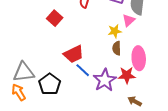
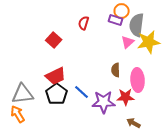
yellow star: (115, 31) -> (149, 42), moved, size x1.6
red trapezoid: (74, 54) -> (56, 76), moved
purple star: (105, 80) -> (104, 102), turned 30
black pentagon: (50, 84) -> (57, 94), moved

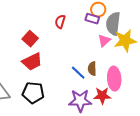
red trapezoid: (56, 76) -> (32, 62), moved
blue line: (82, 92) -> (78, 73), moved
black pentagon: (57, 94) -> (33, 93), turned -30

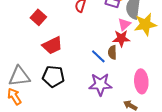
red square: (30, 39) -> (38, 17), moved
pink ellipse: (114, 79) -> (141, 81), moved
red star: (102, 96) -> (121, 38), moved

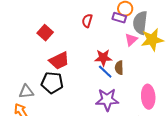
red star: (121, 38) -> (103, 58), moved
gray triangle: (19, 76) -> (26, 92), size x0.7
black pentagon: (53, 76) -> (52, 83), moved

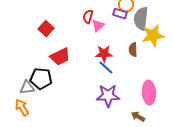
pink triangle: (131, 40) -> (98, 26), moved
brown semicircle: (119, 68) -> (133, 50), moved
black pentagon: (52, 83) -> (41, 79), moved

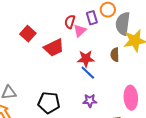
purple rectangle: (120, 14) -> (92, 18), moved, turned 56
red trapezoid: (60, 57) -> (54, 48), moved
black pentagon: (41, 79) -> (49, 103), moved
purple star: (108, 96) -> (90, 101), size x0.6

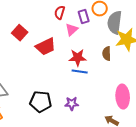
red semicircle: (70, 22) -> (60, 13), moved
blue line: (88, 73) -> (80, 72), turned -35
purple star: (90, 101) -> (72, 104), moved

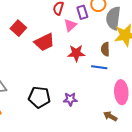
blue line: (80, 72) -> (99, 67), moved

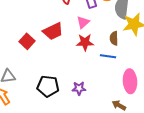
pink triangle: (70, 25) -> (83, 22), moved
red square: (18, 28) -> (27, 41), moved

